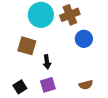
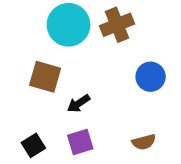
blue circle: (84, 39) -> (151, 77), moved
black arrow: (47, 62) -> (79, 103), turned 64

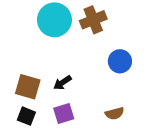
brown square: (45, 77) -> (28, 87), moved
black square: (33, 145) -> (26, 116), turned -36

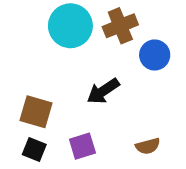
blue circle: (120, 61) -> (155, 55), moved
black arrow: (62, 83) -> (103, 91), moved, size x1.4

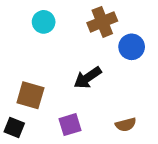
cyan circle: (70, 26) -> (44, 22), moved, size x0.6
black square: (34, 150) -> (14, 128), moved

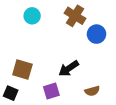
brown cross: (102, 22) -> (75, 16), turned -36
black arrow: (88, 78) -> (69, 68), moved

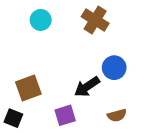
blue circle: (97, 34) -> (114, 68), moved
brown square: (22, 70) -> (28, 88), turned -36

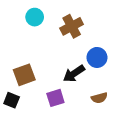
brown cross: (95, 20) -> (72, 26), moved, turned 30

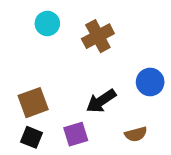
blue circle: (97, 57) -> (150, 82), moved
black square: (12, 100) -> (32, 137), moved

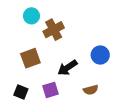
brown cross: (98, 36) -> (54, 30), moved
brown square: (33, 103) -> (30, 58), moved

